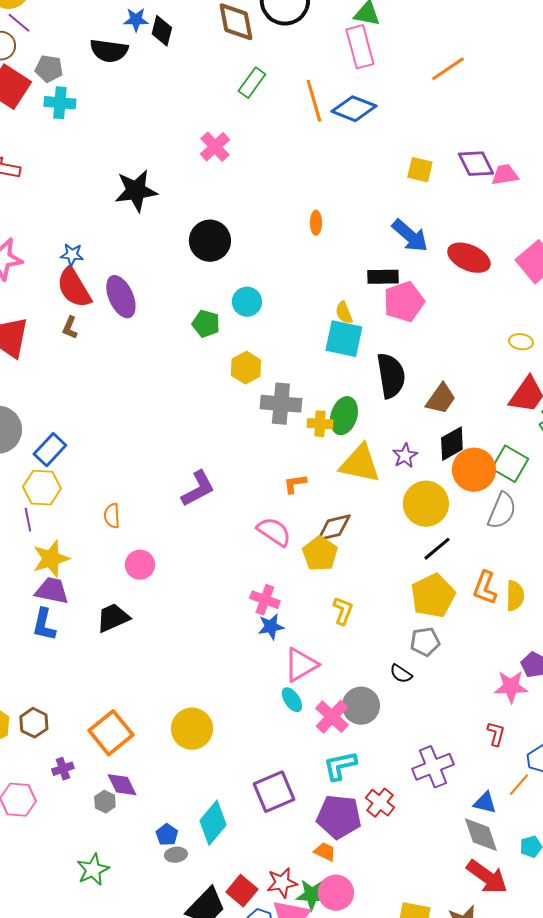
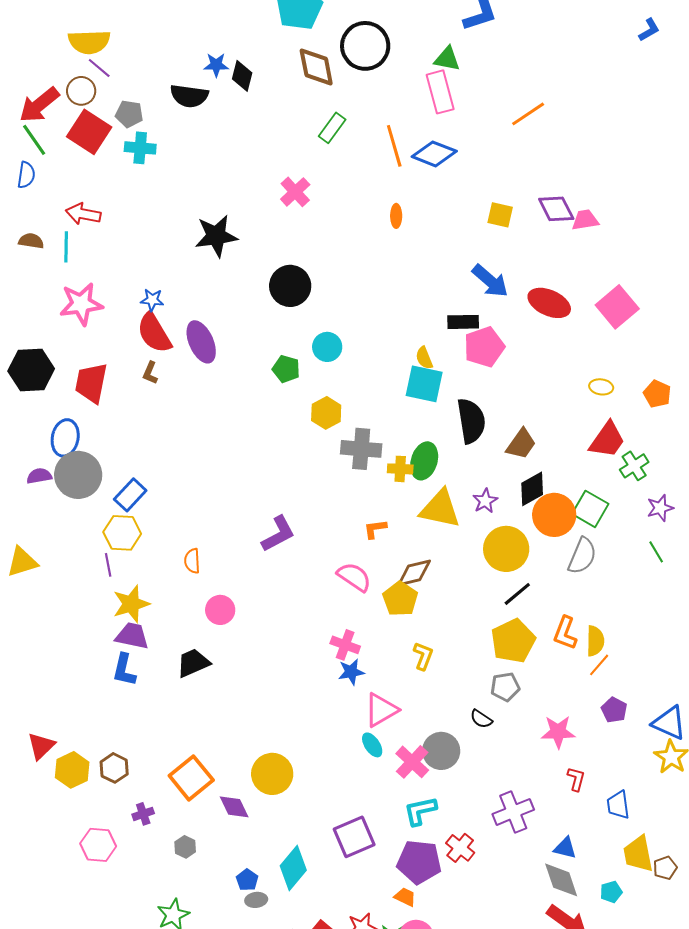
orange ellipse: (316, 223) -> (396, 216), moved
pink star: (511, 687) -> (558, 732), moved
purple diamond: (122, 785) -> (234, 807), moved
orange line: (519, 785) -> (599, 665), moved

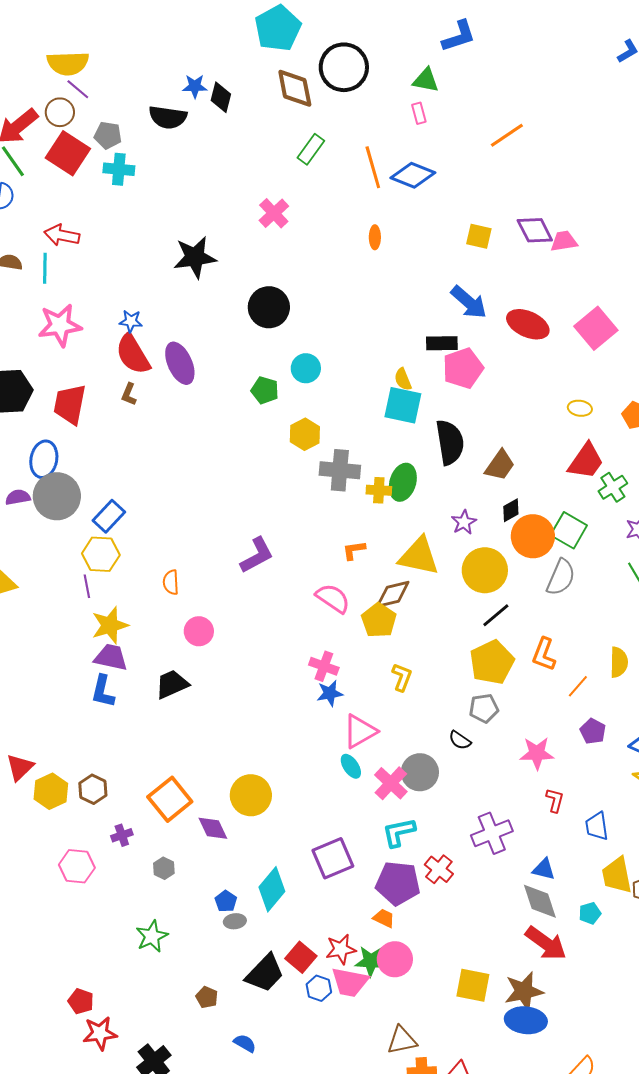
pink rectangle: (440, 92) -> (419, 113), size x0.5
black diamond: (532, 489) -> (511, 510), size x0.7
yellow triangle: (440, 509) -> (419, 556), moved
yellow semicircle: (595, 641) -> (619, 662), moved

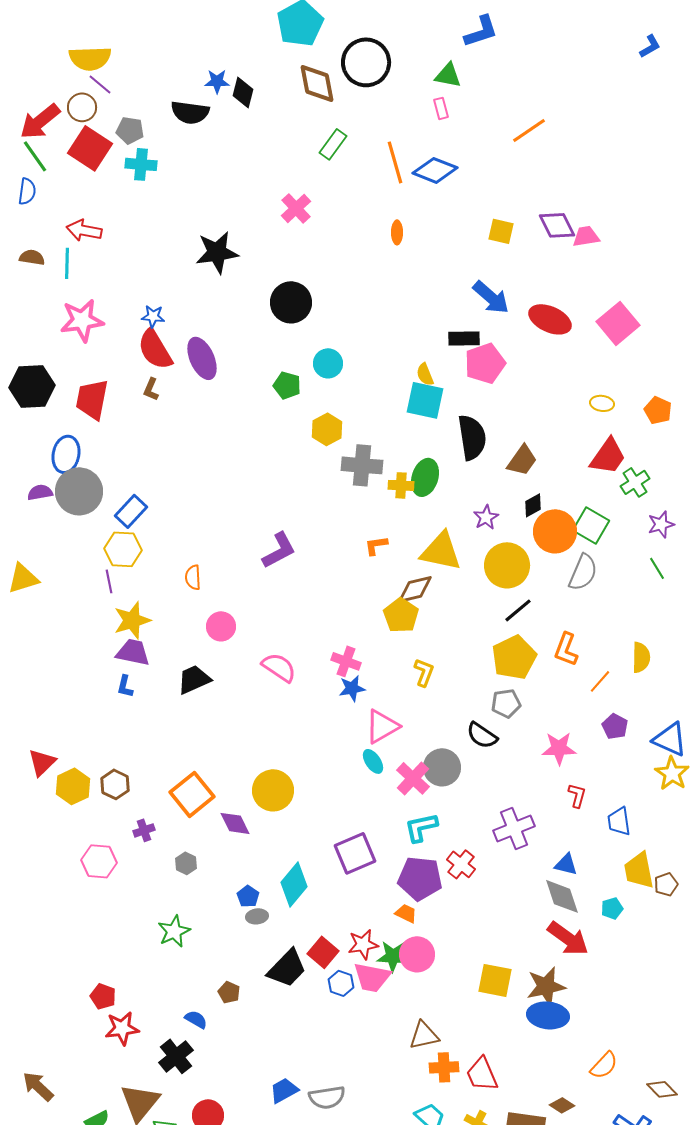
pink semicircle: (333, 598) -> (279, 667), moved
blue L-shape: (103, 691) -> (125, 686), size x0.7
black semicircle: (460, 740) -> (482, 735), size x1.4
blue semicircle: (245, 1043) -> (196, 1019), moved

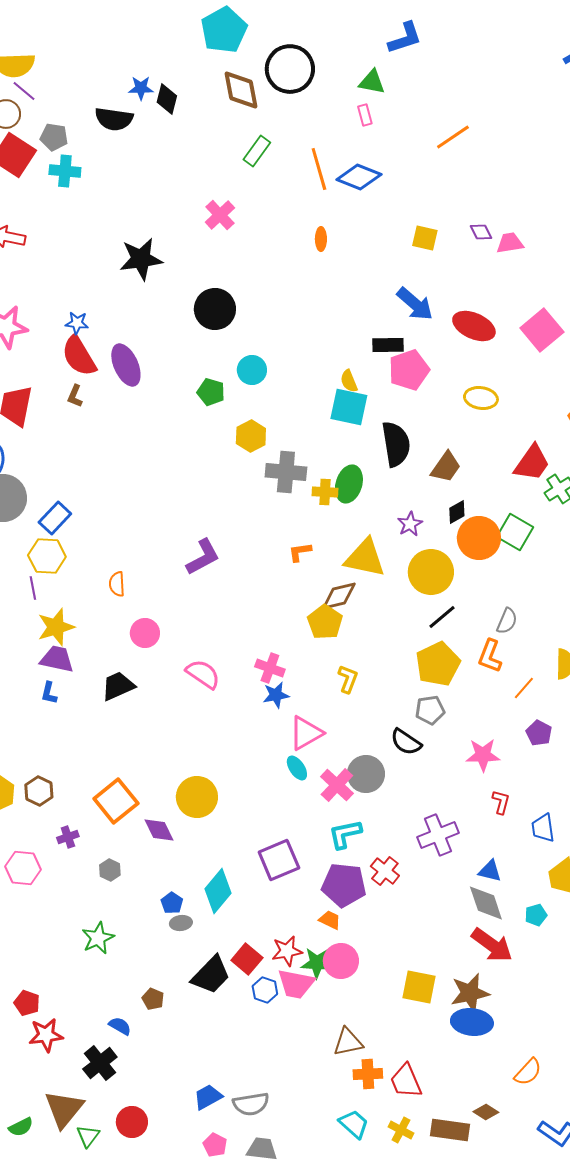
purple diamond: (557, 225) -> (481, 232), size x0.6
yellow ellipse: (602, 403) -> (481, 398), moved, size x1.4
gray semicircle: (583, 572) -> (507, 621), moved, size x0.7

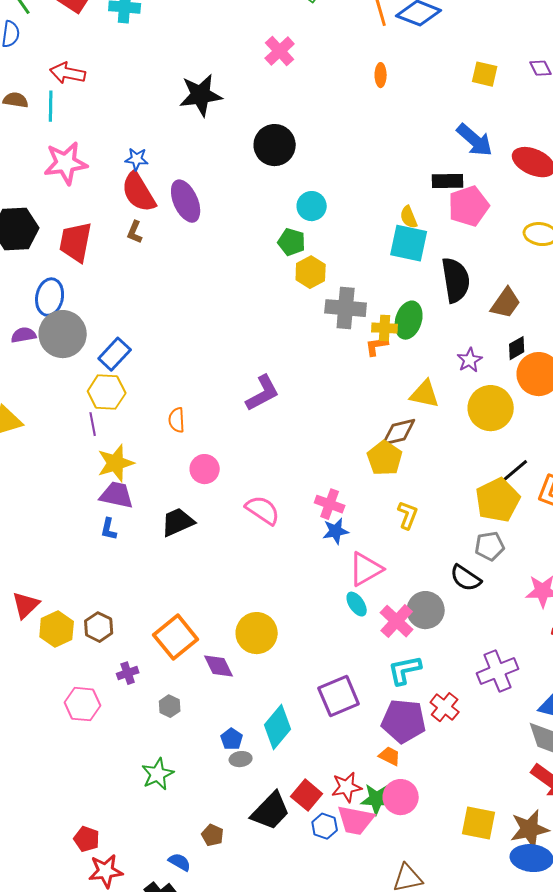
green pentagon: (211, 392) -> (292, 242), moved
orange L-shape: (300, 552) -> (377, 346), moved
yellow triangle: (365, 558) -> (425, 394), size x0.7
black line: (442, 617) -> (515, 471), moved

